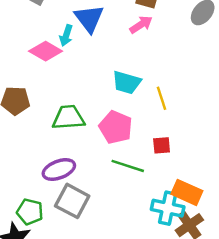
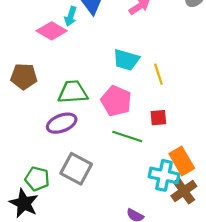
purple ellipse: (59, 170) -> (62, 123), moved
orange rectangle: (187, 192) -> (182, 161), turned 36

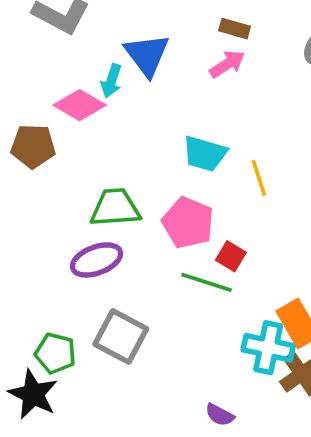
brown pentagon: (24, 76) -> (33, 146), moved
red square: (158, 118) -> (231, 256), moved, turned 36

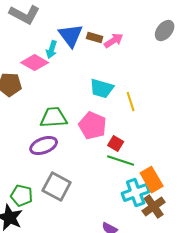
brown rectangle: (235, 29) -> (95, 38), moved
green line: (207, 282) -> (121, 161), moved
cyan cross: (268, 348) -> (136, 193), turned -32

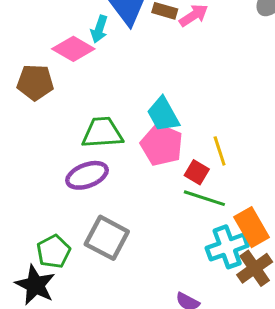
cyan trapezoid: (102, 89) -> (163, 114), moved, turned 45
yellow line: (131, 102) -> (220, 151), moved
green pentagon: (22, 196) -> (54, 252), turned 30

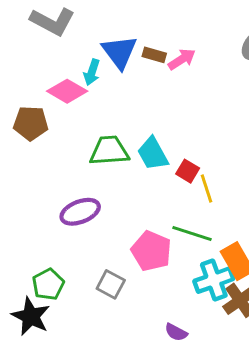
green trapezoid: (102, 133) -> (109, 151), moved
pink pentagon: (162, 145) -> (151, 251), moved
red square: (197, 172) -> (188, 171), moved
gray square: (107, 238) -> (111, 284), moved, size x0.7

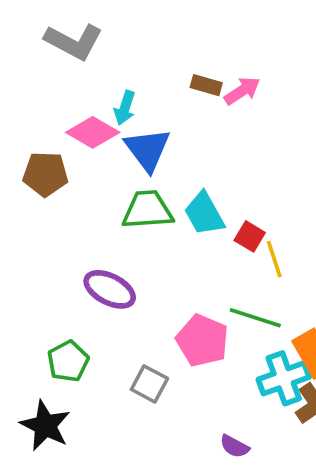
blue triangle: (119, 52) -> (148, 149), moved
purple ellipse: (80, 212) -> (110, 289), turned 48
green pentagon: (48, 284) -> (68, 361), moved

